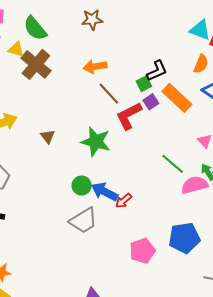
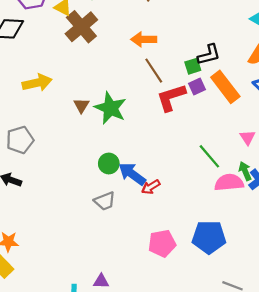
green star: (96, 142) -> (110, 108), moved
gray trapezoid: (83, 221) -> (105, 201), size x0.7

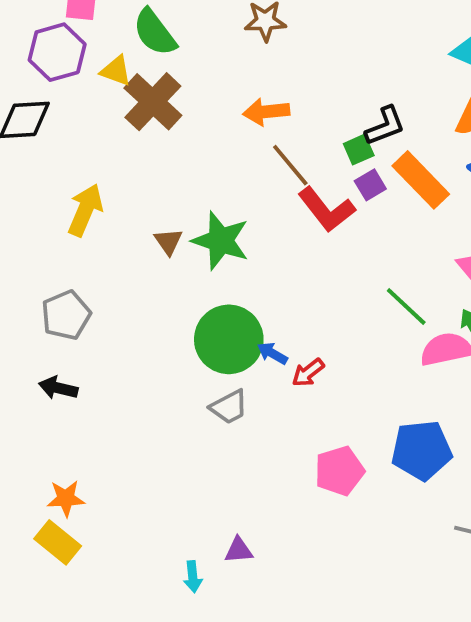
yellow arrow: (37, 83) -> (85, 210), turned -48
red L-shape: (171, 97) -> (327, 210), turned -104
green circle: (109, 164) -> (229, 339), size x1.8
blue arrow: (132, 174) -> (272, 353), size x0.6

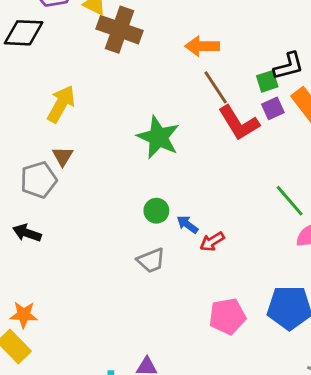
brown cross: (153, 102) -> (120, 30), turned -30
brown triangle: (168, 242) -> (63, 156), moved
green circle: (229, 339) -> (156, 211), size x0.5

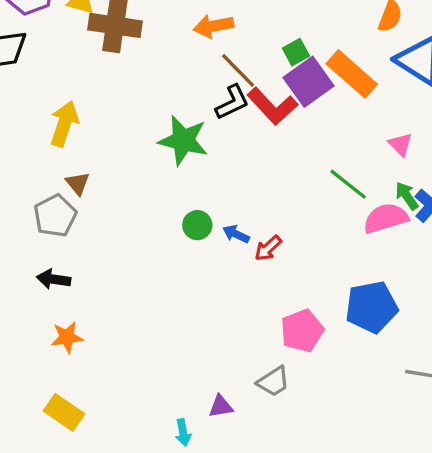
black L-shape: (289, 66) -> (232, 102), moved
purple square: (273, 108) -> (308, 82), size x1.8
gray trapezoid: (151, 260) -> (273, 382), moved
orange star: (24, 315) -> (67, 337), moved

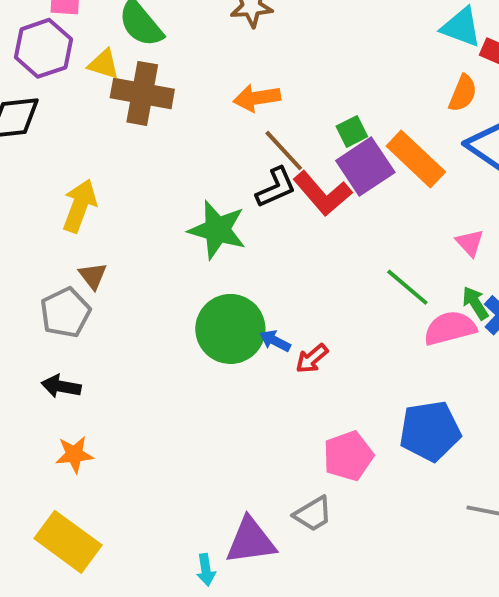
green circle: (197, 225) -> (230, 329), size x2.0
purple triangle: (221, 406) -> (251, 541), size x1.8
yellow rectangle: (64, 412) -> (68, 542), size x1.4

